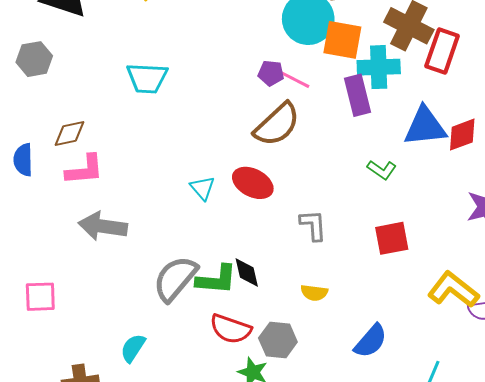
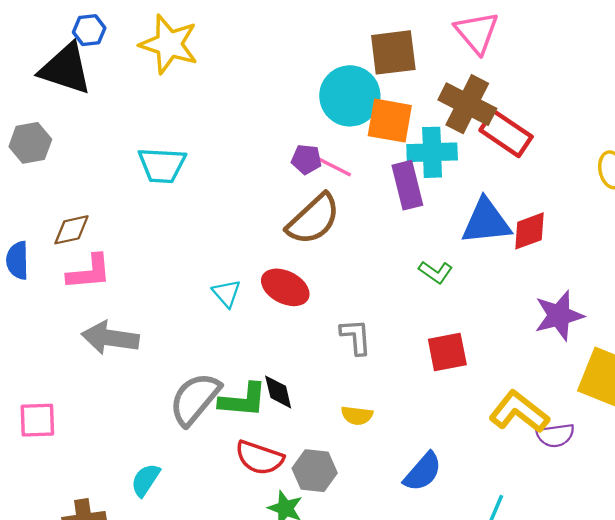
red rectangle: (442, 51) -> (506, 133), turned -75

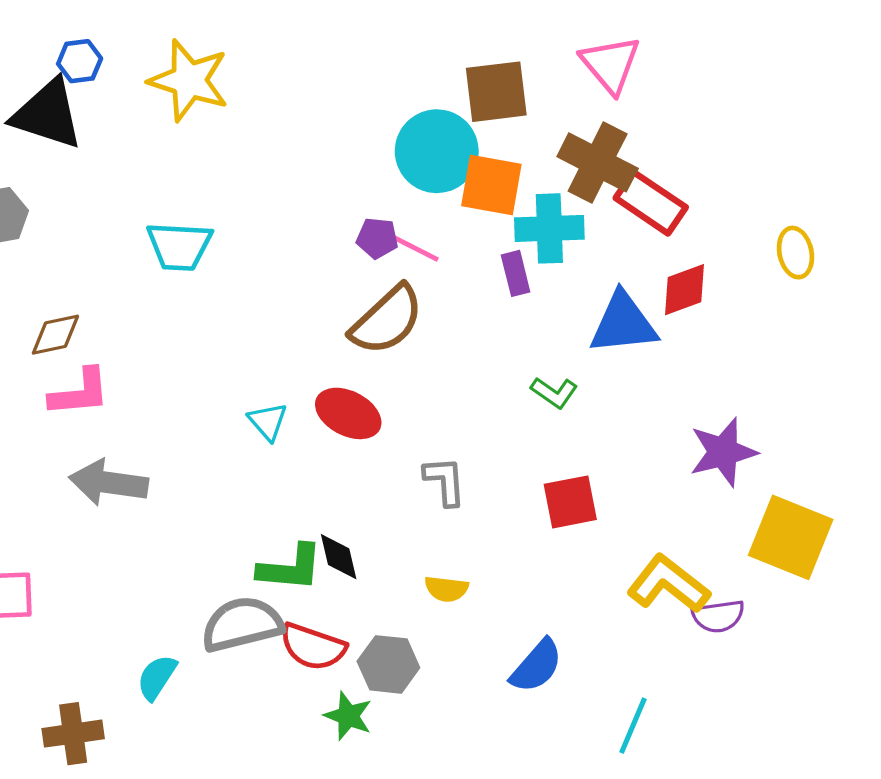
purple rectangle: (407, 185) -> (516, 273), size x0.7
red diamond: (530, 231) -> (684, 290), moved
gray semicircle: (195, 399) -> (242, 624), moved, turned 36

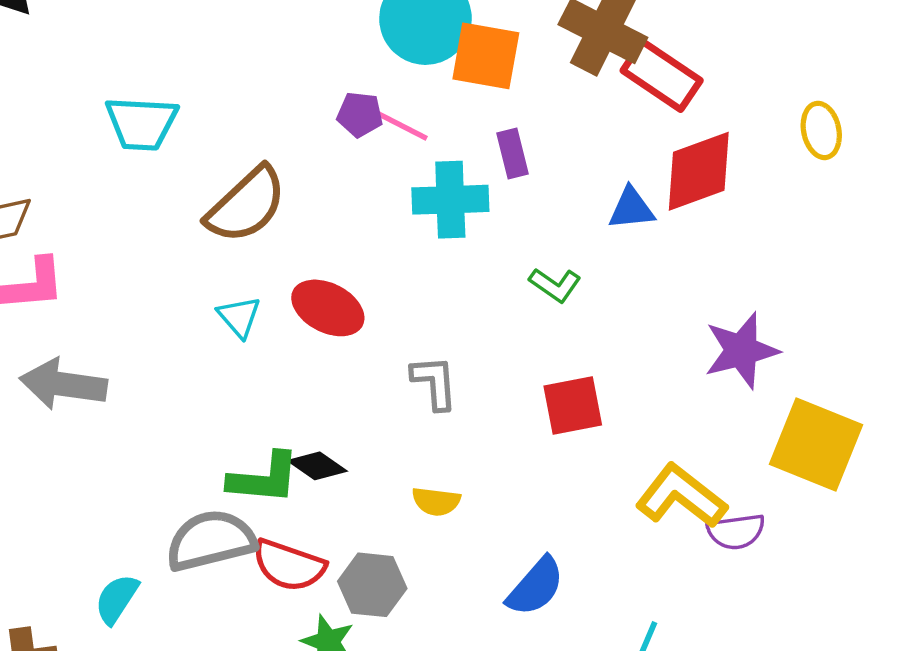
cyan cross: (549, 228) -> (450, 200), moved
red diamond: (684, 290) -> (699, 171), size x1.4
brown semicircle: (387, 320) -> (246, 205), moved
blue triangle: (623, 323) -> (631, 209), size x0.6
black diamond: (339, 557) -> (317, 466), turned -42

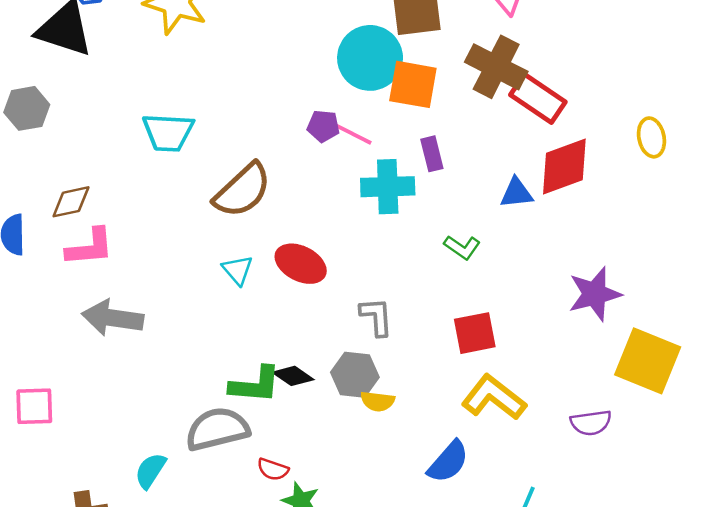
yellow L-shape: (681, 496) -> (494, 397), moved
red semicircle: (289, 565) -> (273, 469), moved, size x0.6
gray hexagon: (372, 585) -> (355, 375), moved

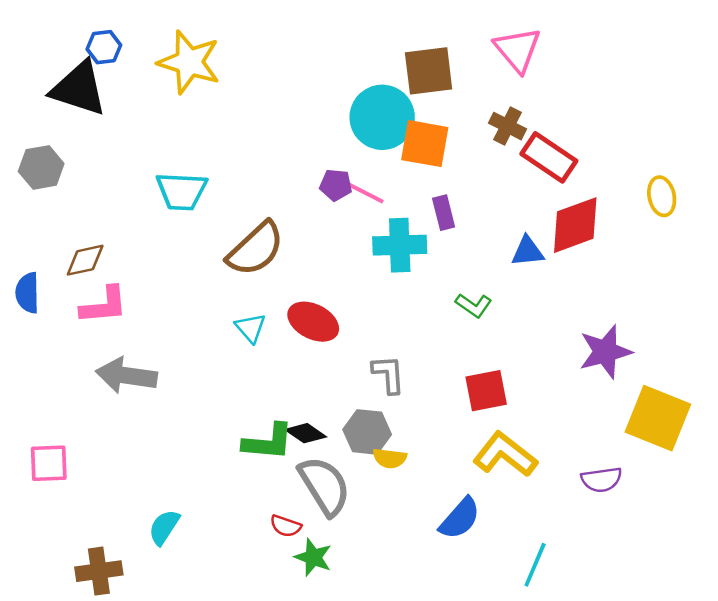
brown cross: (496, 67) -> (508, 126), size x0.6
gray semicircle: (217, 429) -> (324, 486), moved, turned 72

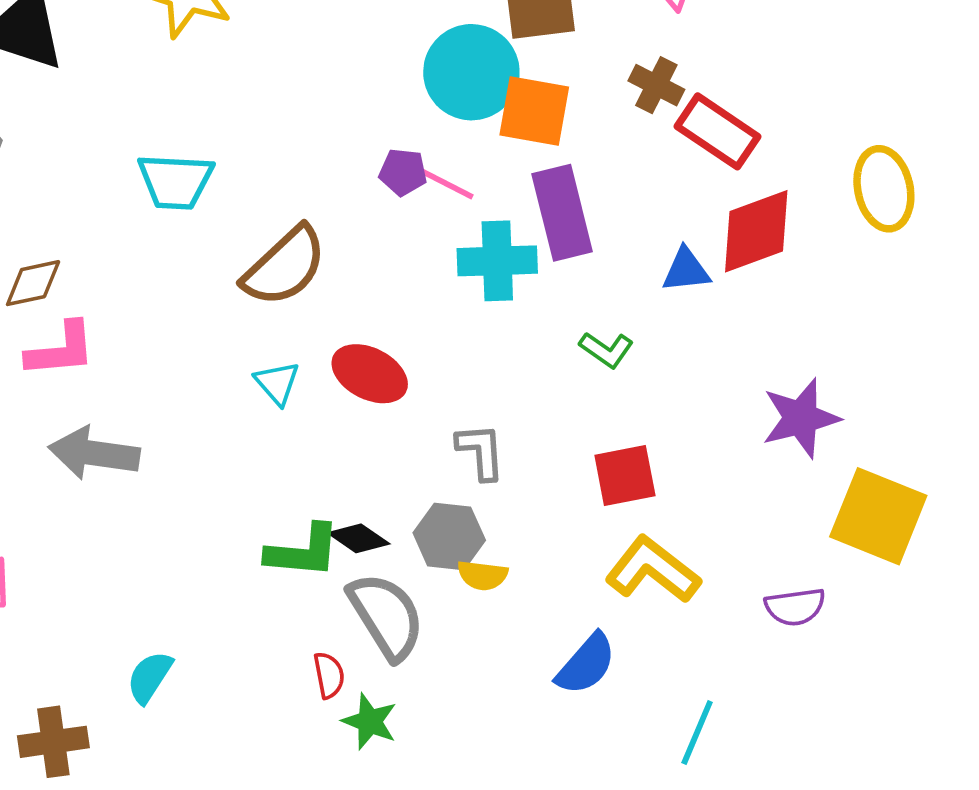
yellow ellipse: (662, 196) -> (884, 189), size x1.4
purple rectangle: (444, 213) -> (562, 213), size x1.8
red semicircle: (286, 526) -> (329, 675), turned -120

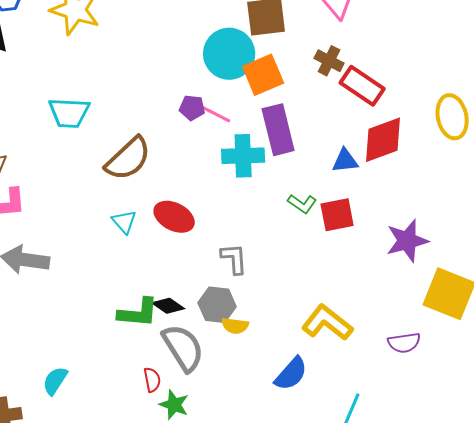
orange square: (534, 111) -> (263, 75), turned -33
red square: (625, 475) -> (337, 215), moved

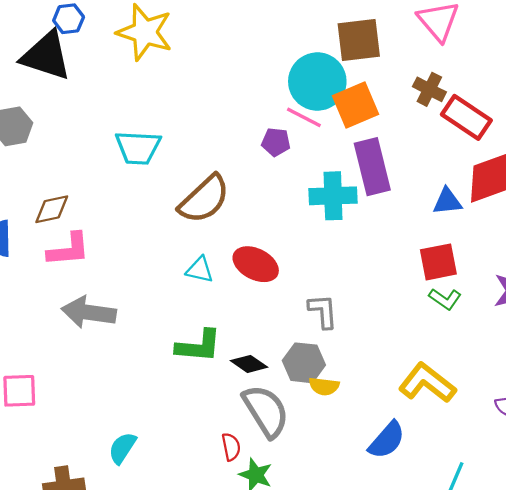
pink line: (215, 114) -> (304, 117), moved
green L-shape: (302, 204) -> (445, 299), moved
cyan triangle: (124, 222) -> (200, 270), turned -36
green L-shape: (138, 313) -> (199, 346), moved

